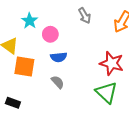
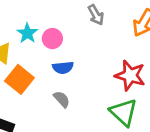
cyan star: (30, 21) -> (27, 33), moved
orange square: (24, 66) -> (19, 79), turned 30

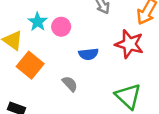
blue semicircle: (63, 68) -> (88, 54), moved
red star: (130, 75) -> (129, 44), moved

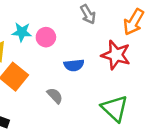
cyan star: (38, 22) -> (22, 32), turned -30

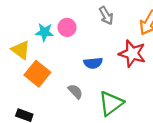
pink circle: (46, 37) -> (67, 27), moved
green triangle: (115, 108) -> (111, 103), moved, turned 40

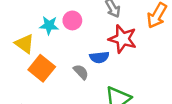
red star: (132, 54) -> (123, 39), moved
gray semicircle: (75, 91) -> (81, 72), moved

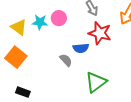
yellow triangle: (25, 44) -> (19, 27), moved
orange square: (42, 68) -> (16, 57), moved

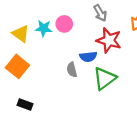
gray semicircle: (66, 60) -> (72, 70), turned -152
green triangle: (96, 82) -> (105, 78), moved

